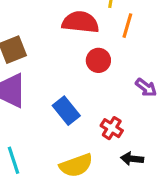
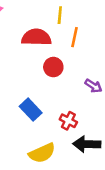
black arrow: (132, 159) -> (87, 144), size x1.5

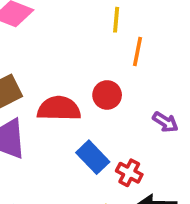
red semicircle: (36, 37) -> (59, 109), moved
blue rectangle: (31, 110) -> (93, 157), moved

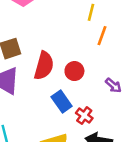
red circle: (107, 95) -> (74, 71), moved
red semicircle: (59, 109) -> (44, 66), turned 96

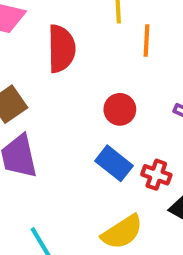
red semicircle: (44, 66) -> (61, 49), moved

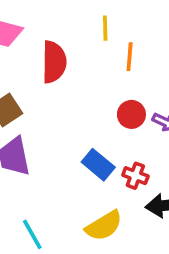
red circle: (120, 109) -> (131, 114), moved

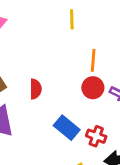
orange line: (130, 57) -> (93, 60), moved
red semicircle: (54, 62) -> (36, 89), moved, size x0.6

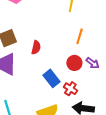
red circle: (93, 88) -> (74, 63), moved

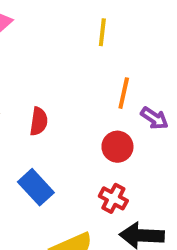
purple arrow: (93, 63) -> (155, 118), moved
blue rectangle: (52, 78) -> (36, 187), moved

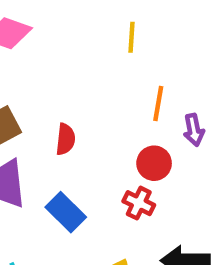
purple arrow: (155, 118) -> (194, 130), turned 48
red cross: (113, 198) -> (139, 203), moved

